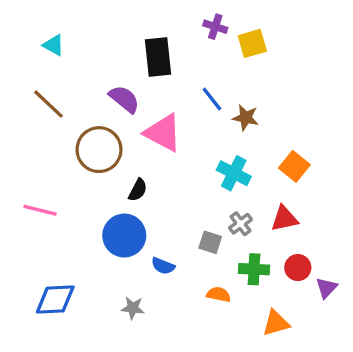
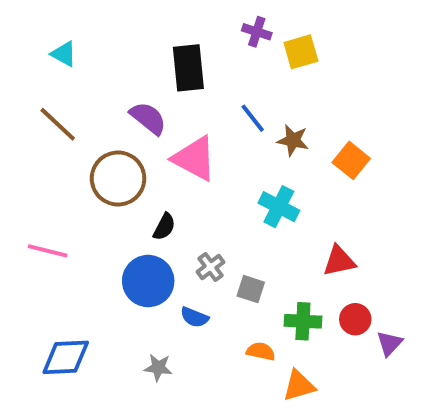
orange square: (294, 166) -> (351, 160), moved
gray cross: (241, 224) -> (210, 267), moved
orange triangle: (276, 323) -> (299, 386), moved

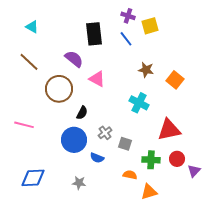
blue line: (253, 118) -> (126, 39), moved
pink triangle: (194, 158) -> (97, 79), size x0.7
red triangle: (339, 261) -> (169, 130), size x1.4

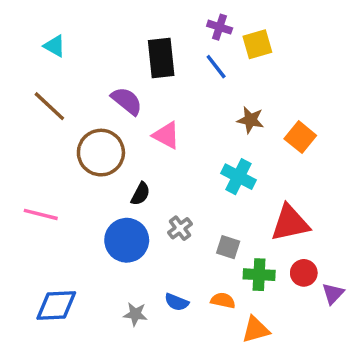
gray square: (125, 144) -> (228, 247), moved
blue semicircle: (97, 158) -> (177, 302), moved

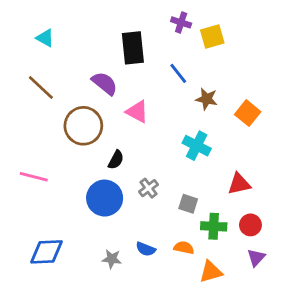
blue line: (216, 67) -> (178, 73), moved
red triangle: (290, 223) -> (239, 184), size x0.7
purple triangle: (333, 294) -> (256, 258), moved

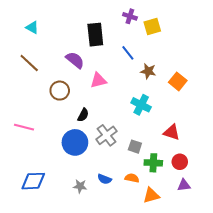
pink triangle: (137, 112) -> (98, 80), turned -42
brown circle: (83, 126) -> (60, 91), size x0.7
red triangle: (239, 184) -> (172, 132), turned 30
gray cross: (148, 188) -> (106, 135), size x1.5
purple triangle: (256, 258) -> (184, 185), turned 40

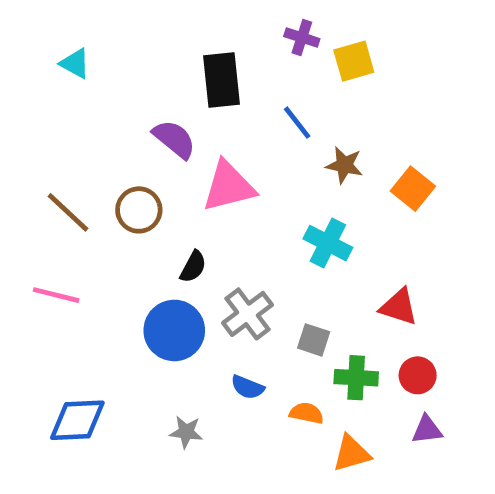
brown line: (29, 63) -> (68, 212), moved
pink triangle: (98, 80) -> (229, 186), size x1.4
blue semicircle: (104, 179) -> (248, 387), moved

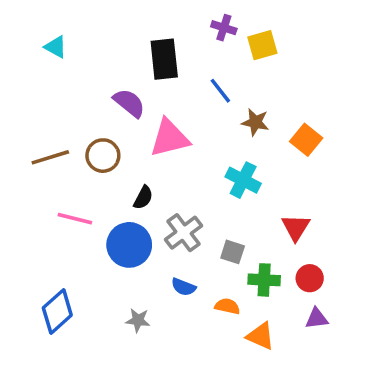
brown line: (68, 212) -> (50, 157), turned -60
pink line: (56, 295) -> (75, 219), moved
red triangle: (399, 307) -> (296, 227), turned 44
blue diamond: (77, 420) -> (57, 311), turned -39
orange triangle: (351, 453) -> (261, 336), turned 40

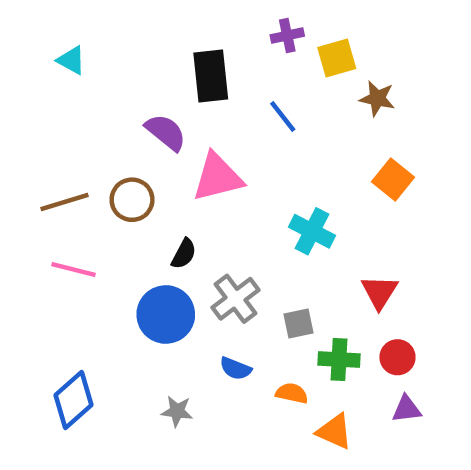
purple cross: (224, 28) -> (287, 36), turned -30
brown star: (255, 122) -> (377, 98), moved
pink line: (75, 219) -> (74, 269), moved
gray square: (233, 252) -> (298, 323), turned -30

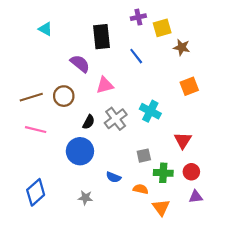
cyan triangle: (71, 60) -> (45, 29), moved
pink triangle: (218, 177) -> (105, 85), size x0.7
orange square: (393, 179) -> (189, 86), turned 30
gray cross: (236, 299) -> (116, 119), moved
orange triangle: (334, 431) -> (161, 207), turned 30

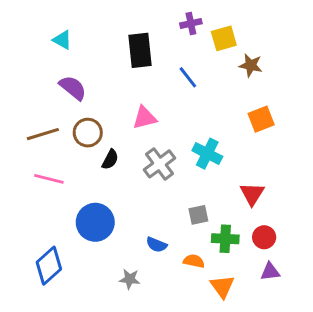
purple semicircle: (80, 64) -> (73, 88), moved
black semicircle: (89, 122) -> (110, 159), moved
blue circle: (80, 151) -> (95, 222), moved
gray star: (85, 198) -> (130, 279), moved

